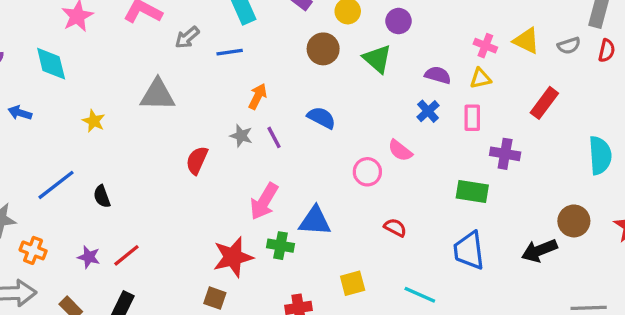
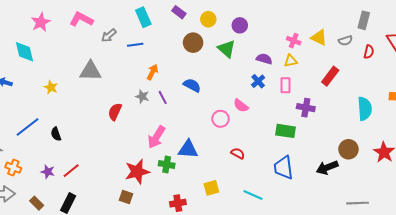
red semicircle: (607, 51) -> (369, 52), moved

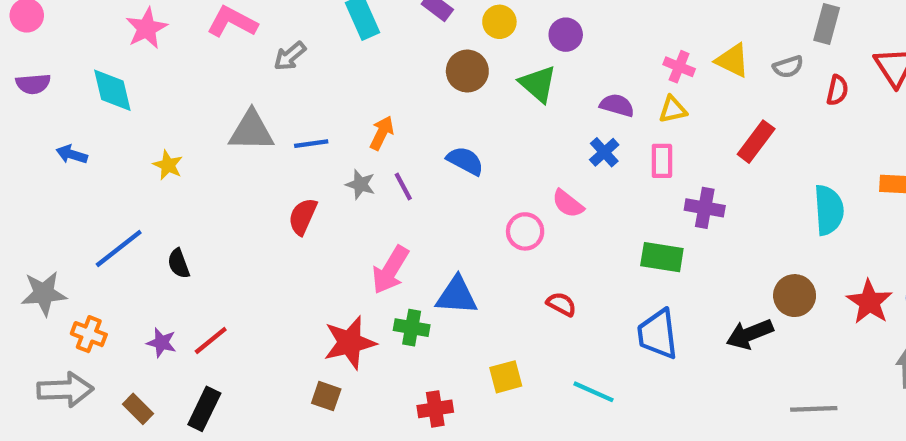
blue line: (135, 45) -> (311, 144), moved

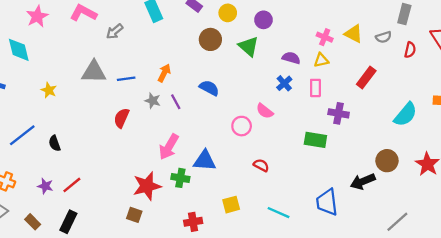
cyan semicircle: (829, 210) -> (405, 114), turned 44
blue trapezoid: (658, 334) -> (327, 202), moved
gray line: (814, 409) -> (397, 222), turned -40

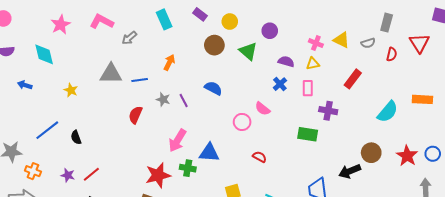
purple circle: (263, 20) -> (270, 31), moved
orange arrow: (164, 73) -> (169, 63), moved

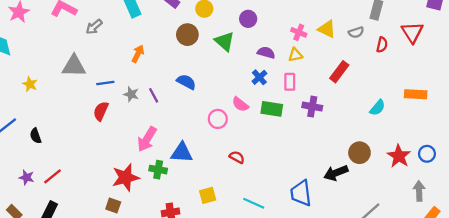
blue line: (140, 80) -> (105, 83), moved
cyan semicircle: (388, 112) -> (377, 108), size x0.7
green rectangle: (308, 134) -> (272, 109), moved

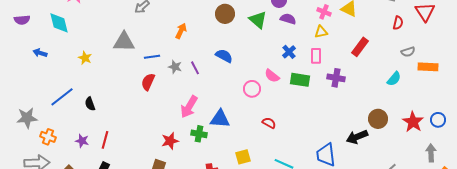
gray semicircle: (356, 32) -> (408, 52), moved
purple semicircle: (266, 53) -> (288, 19), moved
red line: (52, 176) -> (105, 140), turned -36
red star: (126, 177) -> (170, 141), size x0.7

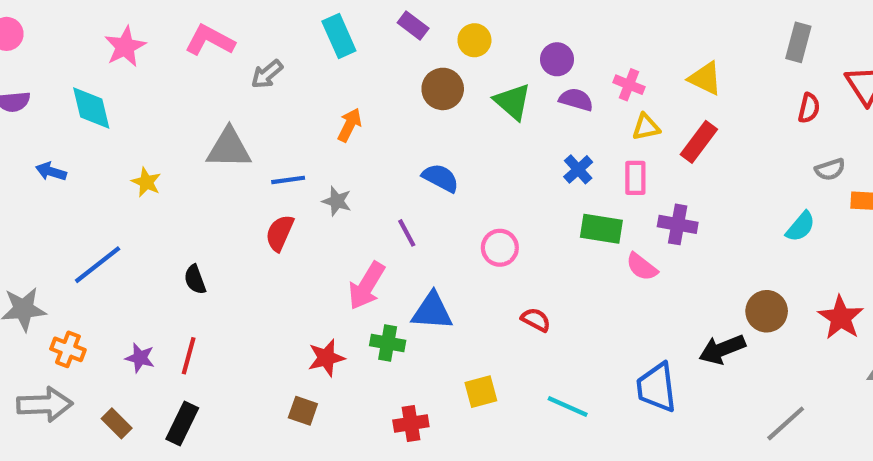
pink cross: (324, 12) -> (629, 85), moved
red rectangle: (360, 47) -> (699, 142), moved
purple line: (195, 68) -> (407, 233), moved
pink semicircle: (272, 76) -> (642, 267), moved
black semicircle: (90, 104) -> (195, 279), moved

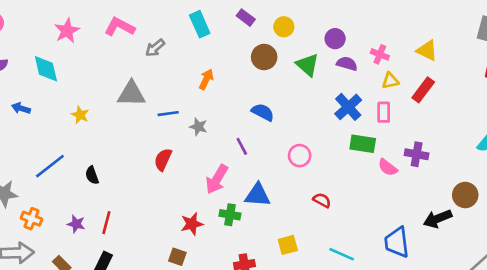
blue cross: (578, 169) -> (348, 107), size x1.5
purple cross: (678, 224) -> (417, 154), moved
red semicircle: (280, 233) -> (163, 160), moved
black semicircle: (195, 279) -> (92, 175), moved

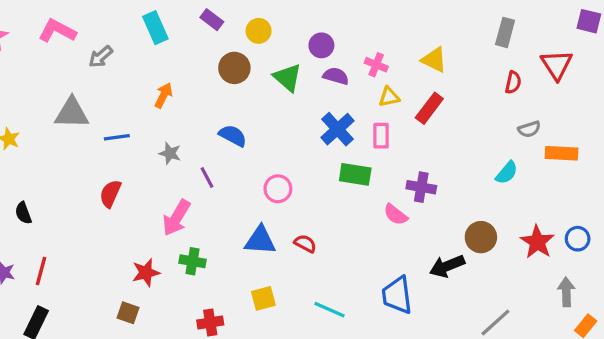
gray star: (198, 127) -> (170, 153), moved
pink semicircle: (388, 167) -> (396, 215), moved
blue triangle: (258, 195) -> (260, 240), moved

